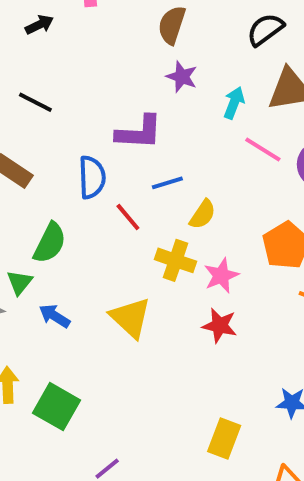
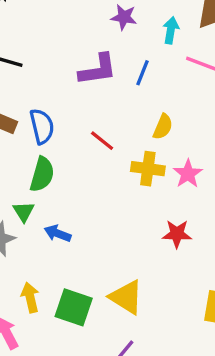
blue semicircle: (92, 177) -> (42, 126), moved
blue line: (167, 183) -> (143, 73), moved, turned -40
yellow triangle: (130, 318) -> (126, 297), moved
red star: (220, 325) -> (177, 234), moved

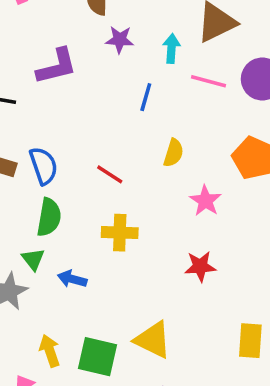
purple L-shape: (98, 70) -> (57, 66), moved
yellow cross: (148, 169) -> (120, 233), moved

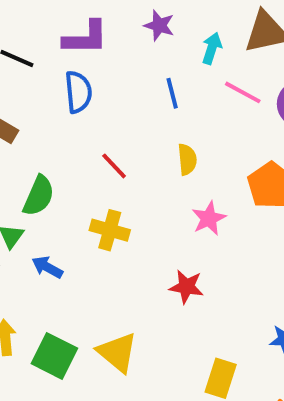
blue line: (146, 97) -> (172, 93), turned -44
yellow semicircle: (173, 153) -> (187, 159), turned -36
blue semicircle: (44, 166) -> (78, 92), moved

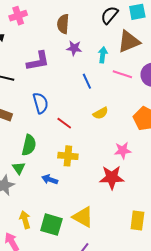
blue semicircle: (78, 92) -> (40, 103), moved
yellow semicircle: (187, 159) -> (101, 113), turned 77
pink star: (209, 218) -> (123, 150), moved, turned 30
blue arrow: (47, 267) -> (50, 180), moved
red star: (186, 287) -> (112, 177), size x1.4

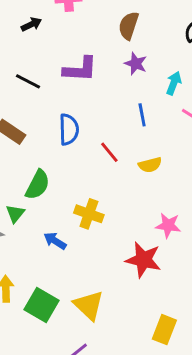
red line: (64, 123) -> (109, 152), moved

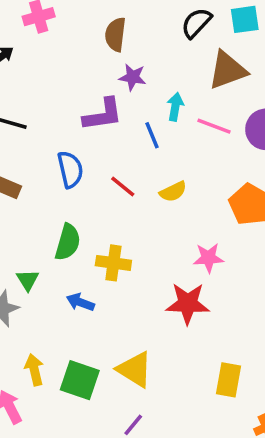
purple L-shape: (80, 69) -> (103, 115), moved
cyan arrow: (174, 83) -> (175, 107), moved
green semicircle: (38, 185) -> (68, 242), moved

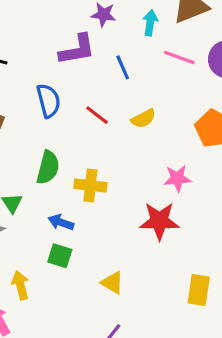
cyan arrow: (175, 107) -> (150, 23), moved
yellow triangle: (135, 369) -> (112, 283), size x0.7
green square: (80, 380) -> (60, 256), moved, size x0.7

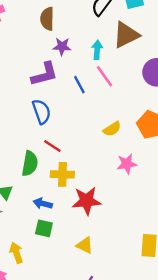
pink line: (179, 57) -> (104, 76), moved, turned 40
blue semicircle: (49, 101) -> (41, 112), moved
red line: (97, 115) -> (52, 146), moved
yellow semicircle: (143, 119) -> (112, 129), moved
red star: (159, 221) -> (87, 201), moved

